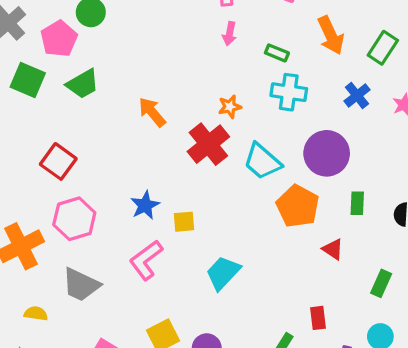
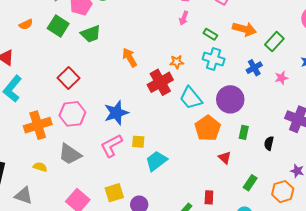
orange arrow: (331, 35) -> (244, 29), turned -60
blue star: (145, 205) -> (116, 113), size x1.4
yellow square: (184, 222) -> (138, 142), moved

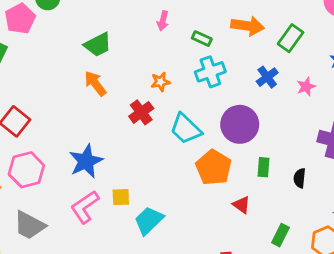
green trapezoid: (91, 34) -> (98, 45), moved
cyan cross: (214, 59) -> (210, 72), turned -30
red cross: (160, 82) -> (141, 112), size x0.7

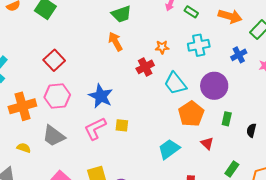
green rectangle: (202, 39) -> (191, 12), moved
blue star: (86, 161) -> (101, 96), turned -30
cyan trapezoid: (149, 221) -> (169, 149), moved

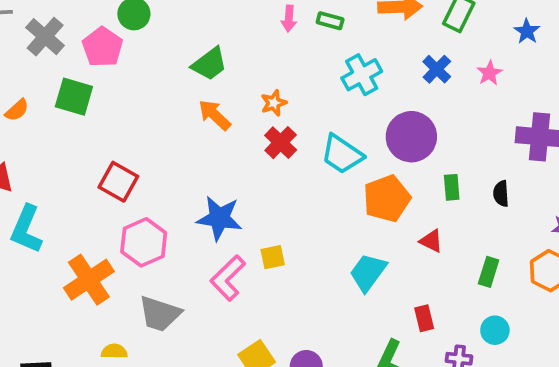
orange star: (162, 47) -> (274, 103), moved
orange pentagon: (191, 114) -> (387, 199), turned 30

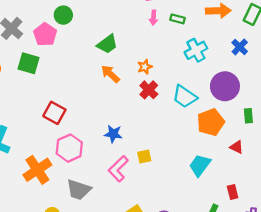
blue star: (219, 218) -> (113, 134), size x0.7

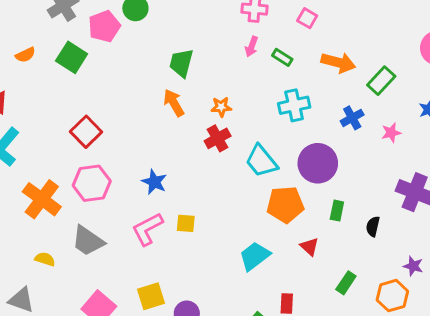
green trapezoid: (107, 44) -> (181, 63), turned 125
orange cross: (37, 170) -> (42, 199), turned -36

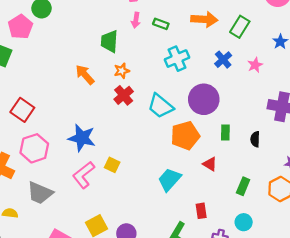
green trapezoid: (181, 63) -> (109, 41), moved
blue star: (154, 182) -> (82, 138), size x1.4
yellow square: (186, 223) -> (112, 165), turned 32

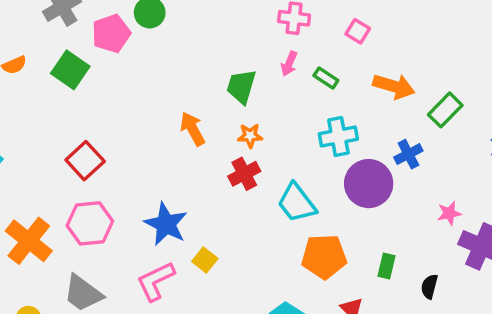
pink star: (255, 65) -> (449, 213), moved
purple circle: (204, 99) -> (369, 184), moved
yellow square: (112, 165) -> (205, 260), moved

